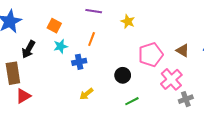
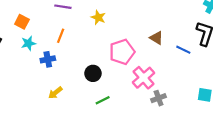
brown triangle: (183, 50) -> (156, 38), moved

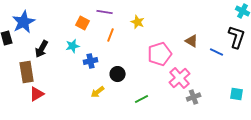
orange square: (22, 22) -> (83, 23), moved
orange line: (61, 36) -> (111, 35), moved
black circle: (93, 73) -> (118, 74), moved

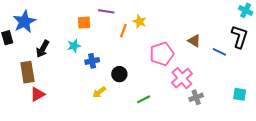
orange square: (83, 23) -> (84, 23), turned -32
orange line: (111, 35) -> (123, 31), moved

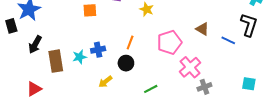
orange line: (123, 31) -> (130, 42), moved
cyan star: (74, 46) -> (80, 57), moved
black arrow: (43, 49) -> (35, 44), moved
brown rectangle: (27, 72) -> (56, 61), moved
red triangle: (38, 94) -> (34, 89), moved

